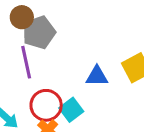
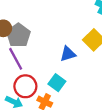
red circle: (46, 105) -> (25, 86), moved

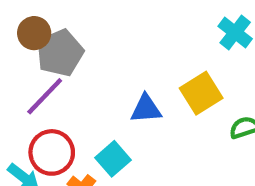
purple line: (16, 59) -> (45, 96), turned 60

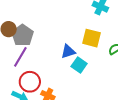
yellow square: (201, 93) -> (92, 38), turned -30
cyan square: (113, 159) -> (79, 65), moved

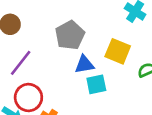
gray pentagon: (23, 35) -> (70, 35), moved
cyan square: (79, 65) -> (96, 84), turned 35

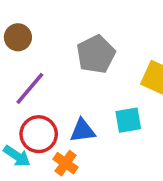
blue triangle: (84, 64) -> (82, 131), moved

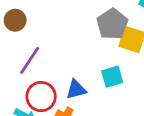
gray pentagon: (96, 54) -> (112, 24), moved

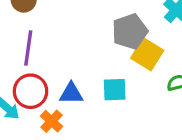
purple line: (30, 60) -> (28, 48), turned -40

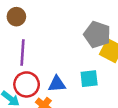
gray pentagon: (130, 31) -> (97, 35), turned -30

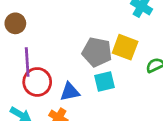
gray pentagon: (97, 35) -> (97, 52), moved
red circle: (27, 84) -> (37, 82), moved

